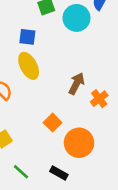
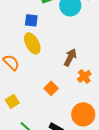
orange cross: (99, 99) -> (84, 76), moved
orange circle: (79, 143) -> (83, 114), moved

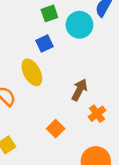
blue square: (31, 20) -> (44, 44), moved, turned -32

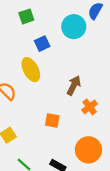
green square: (49, 13) -> (26, 16), moved
orange square: (56, 129) -> (52, 120), turned -35

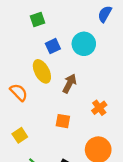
cyan circle: (74, 27) -> (84, 44), moved
brown arrow: (74, 85) -> (69, 84), moved

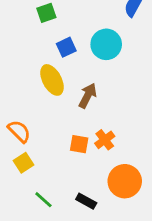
orange semicircle: (19, 92) -> (19, 131), moved
orange cross: (99, 108) -> (105, 140), moved

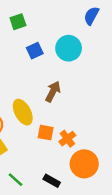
yellow ellipse: (52, 80) -> (23, 112), moved
orange cross: (105, 140) -> (67, 139), moved

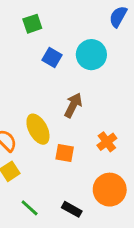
blue square: (35, 51) -> (52, 57), turned -35
orange cross: (67, 139) -> (107, 142), moved

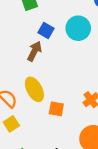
brown arrow: (73, 105) -> (34, 51), moved

